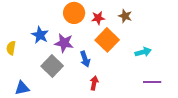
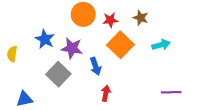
cyan arrow: (143, 52) -> (161, 45), moved

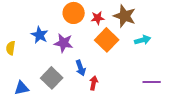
brown star: (141, 18) -> (125, 16), size x1.6
blue arrow: (96, 66) -> (81, 68), moved
gray square: (58, 74) -> (52, 78), moved

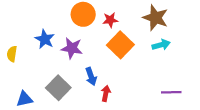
brown star: (125, 16) -> (155, 18), moved

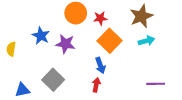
brown star: (155, 18) -> (141, 16), turned 30
blue arrow: (91, 76) -> (100, 65), moved

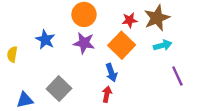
red star: (100, 18) -> (130, 20), moved
purple star: (65, 44) -> (84, 43), moved
purple line: (156, 84) -> (177, 76), moved, turned 66

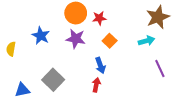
brown star: (157, 18) -> (158, 17), moved
red star: (130, 20) -> (99, 18), moved
orange square: (122, 45) -> (110, 41), size x0.6

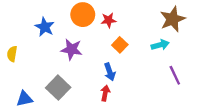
blue star: (41, 36) -> (45, 27), moved
purple star: (76, 39) -> (72, 49), moved

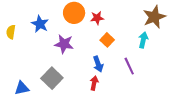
cyan arrow: (160, 45) -> (143, 40), turned -63
yellow semicircle: (12, 54) -> (11, 32), moved
purple line: (175, 75) -> (129, 66), moved

